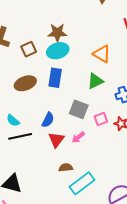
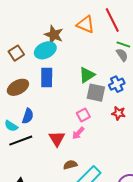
brown star: (57, 33) -> (54, 35), moved, turned 30
orange triangle: (102, 54) -> (86, 24), moved
gray square: (79, 109) -> (96, 93), moved
pink square: (101, 119) -> (83, 115), moved
blue semicircle: (48, 120) -> (28, 116), moved

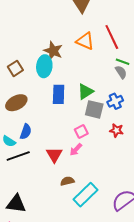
cyan ellipse: (45, 50) -> (44, 66), turned -60
blue rectangle: (47, 77) -> (59, 94), moved

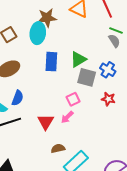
brown star: (53, 51) -> (47, 18), turned -30
blue cross: (115, 101) -> (108, 70), turned -35

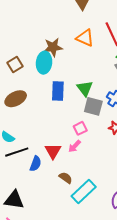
green triangle: (78, 59) -> (85, 88), turned -36
blue semicircle: (18, 98) -> (35, 164), moved
brown semicircle: (58, 148) -> (66, 178), turned 48

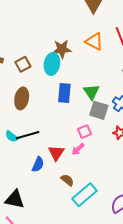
brown ellipse: (16, 99) -> (22, 98), turned -55
black line: (17, 152) -> (28, 135), moved

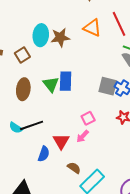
cyan ellipse: (52, 64) -> (41, 35), moved
green triangle: (91, 92) -> (51, 84), moved
gray square: (99, 110) -> (108, 86), moved

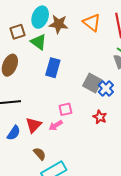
green triangle: (51, 84) -> (38, 42), moved, turned -30

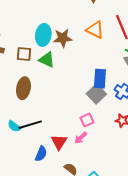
brown square: (17, 32) -> (24, 54), turned 35
blue rectangle: (53, 68) -> (100, 79), moved
gray square: (92, 83) -> (96, 94), moved, turned 30

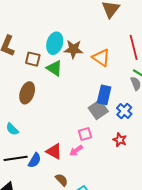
orange triangle: (95, 30) -> (101, 58), moved
black line: (30, 125) -> (16, 158), moved
red triangle: (59, 142) -> (54, 151), turned -42

